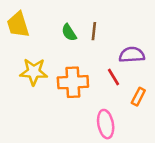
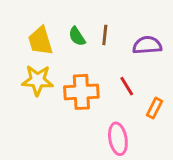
yellow trapezoid: (18, 25) -> (40, 41), moved
purple semicircle: (132, 55) -> (147, 45), moved

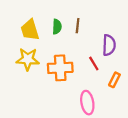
green semicircle: (77, 36) -> (57, 27), turned -144
purple semicircle: (147, 45) -> (109, 45), moved, turned 96

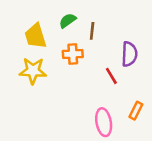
green semicircle: (57, 27) -> (68, 21), moved, turned -128
orange cross: (60, 68) -> (73, 54), moved, size x0.7
orange rectangle: (114, 80) -> (136, 111), moved

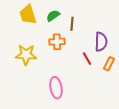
yellow trapezoid: (35, 36) -> (28, 15), moved
orange rectangle: (136, 111) -> (109, 64), moved
pink ellipse: (104, 122) -> (56, 88), moved

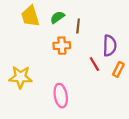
yellow star: (26, 55) -> (20, 77), moved

